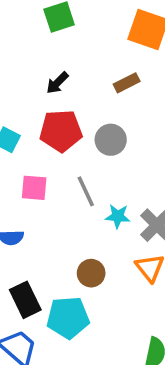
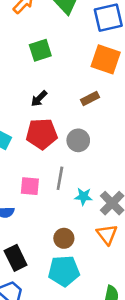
pink square: (34, 188) -> (30, 186), moved
gray line: (86, 191) -> (60, 178), turned 35
cyan pentagon: (68, 318) -> (64, 271), moved

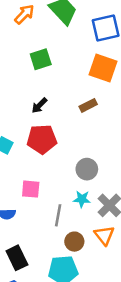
gray circle: (78, 140) -> (87, 169), moved
gray line: (60, 178) -> (58, 215), moved
brown circle: (64, 238) -> (74, 242), moved

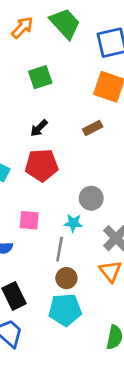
cyan star: (82, 199) -> (73, 223), moved
brown circle: (74, 242) -> (66, 278), moved

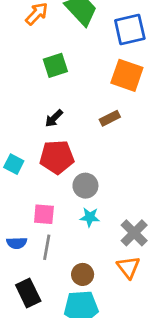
gray circle: (91, 198) -> (85, 186), moved
gray line: (60, 249) -> (47, 247), moved

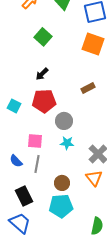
green square: (55, 65) -> (43, 37), turned -30
brown rectangle: (110, 118) -> (88, 88), moved
blue semicircle: (17, 243) -> (16, 161), turned 48

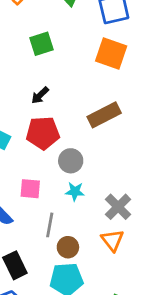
green square: (43, 37) -> (41, 44), turned 30
brown rectangle: (88, 88) -> (104, 115), size x1.6
gray line: (37, 164) -> (50, 225), moved

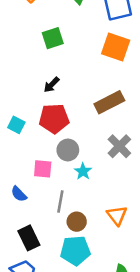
gray circle: (71, 161) -> (68, 150), moved
cyan star: (75, 191) -> (83, 171), turned 30
gray cross: (118, 207) -> (119, 146), moved

